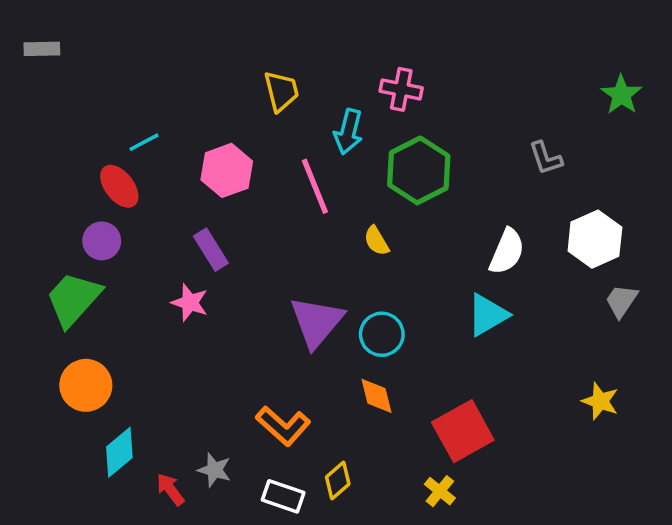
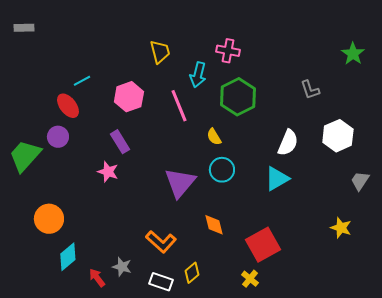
green trapezoid: (74, 299) -> (25, 156), moved
gray trapezoid: (621, 301) -> (360, 181), moved
cyan circle: (382, 334) -> (222, 170), moved

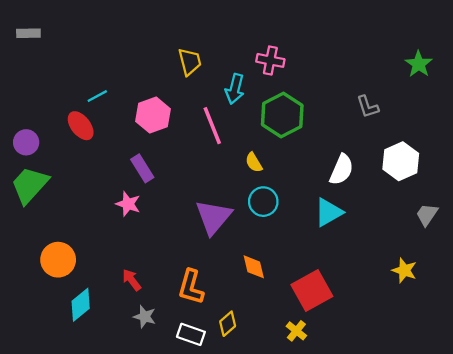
purple circle: (58, 137) -> (26, 142), moved
orange L-shape: (161, 242) -> (191, 287), turned 64
red arrow: (97, 278) -> (132, 280), moved

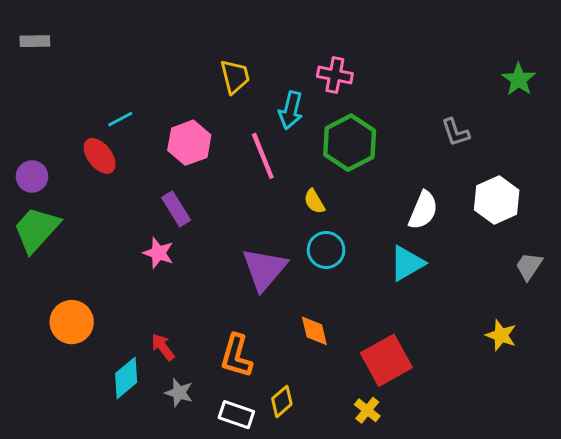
cyan diamond: (81, 305) -> (126, 378), moved

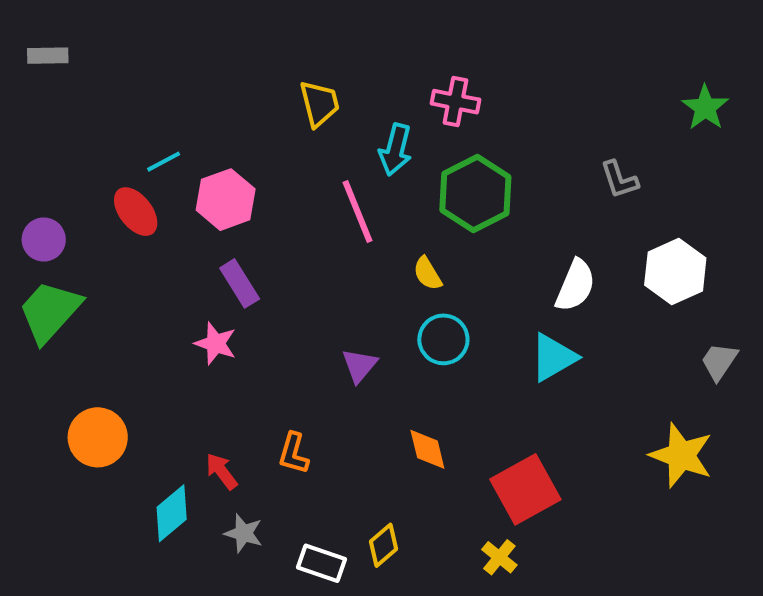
pink hexagon: (189, 143) -> (226, 200), moved
purple triangle: (264, 269) -> (359, 365), size x0.6
yellow star: (501, 335) -> (681, 455), size x1.5
orange L-shape: (236, 356) -> (294, 453), moved, size x0.7

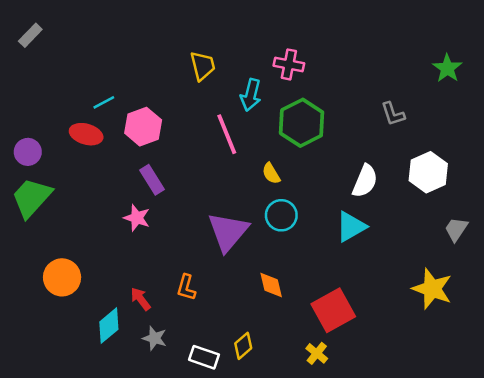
gray rectangle: (48, 56) -> (30, 35), turned -45
red ellipse: (136, 212) -> (86, 134), turned -36
purple triangle: (359, 365) -> (228, 232), size x1.8

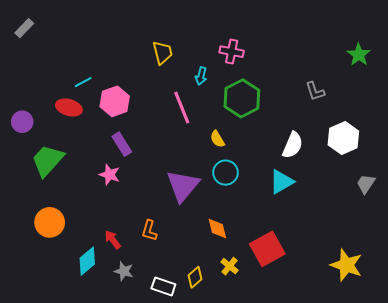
cyan arrow: (251, 95) -> (201, 76), size x0.7
green trapezoid: (32, 198) -> (48, 160), moved
yellow star: (432, 289) -> (346, 265), moved
yellow cross: (317, 353) -> (230, 266), moved

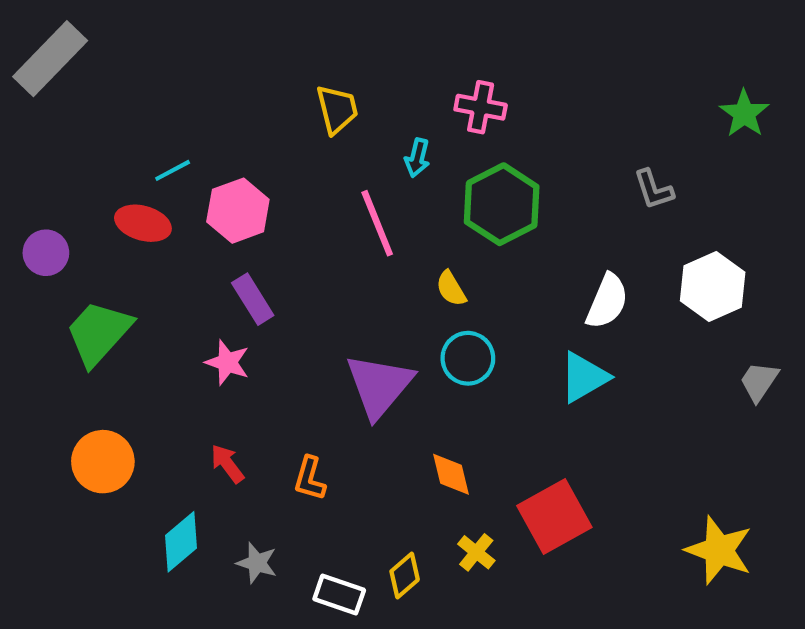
gray rectangle: (24, 28) -> (50, 59), size x1.8
red arrow: (113, 240) -> (227, 464), moved

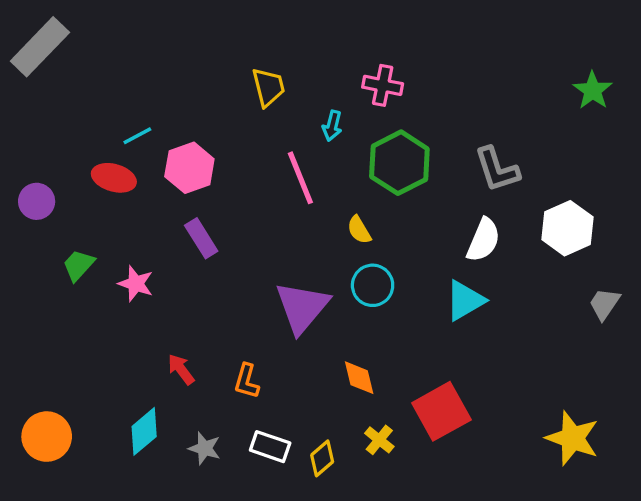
gray L-shape: (654, 189) -> (497, 169), moved, size x1.4
green trapezoid: (99, 333) -> (79, 265), size x0.6
pink star: (227, 362) -> (136, 284), moved
orange circle: (103, 462) -> (47, 437), moved
white rectangle: (339, 595) -> (270, 447), moved

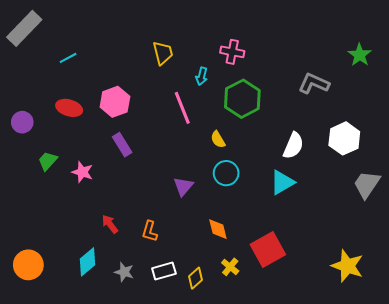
cyan line: (137, 136) -> (68, 58), moved
gray L-shape: (497, 169) -> (314, 83), moved, turned 132
gray trapezoid: (604, 304) -> (367, 184), size x1.4
purple triangle: (302, 307) -> (183, 186), size x0.6
white rectangle: (270, 447) -> (164, 271), turned -35

